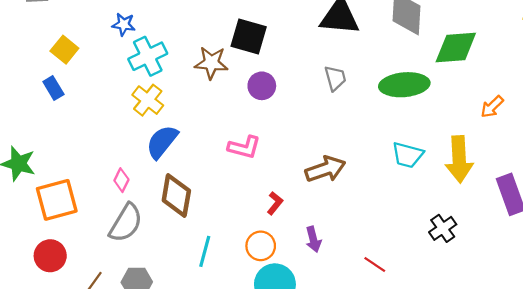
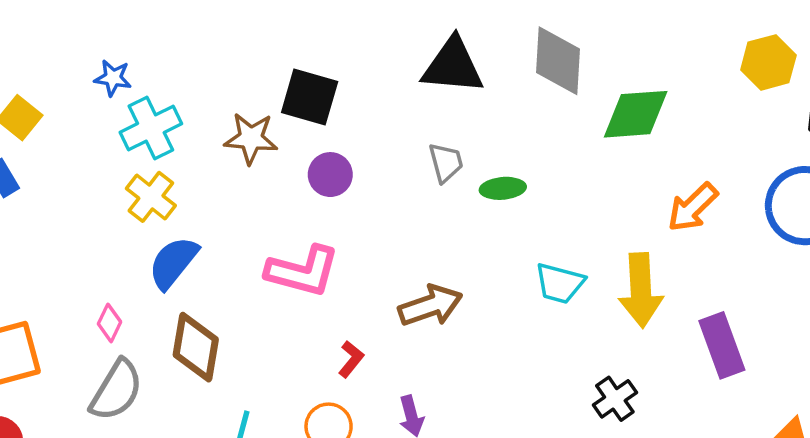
green ellipse: (404, 85) -> (503, 188), moved, size x0.6
orange arrow: (492, 107) -> (693, 207), size x1.4
pink L-shape: (244, 147) -> (303, 271), size x1.4

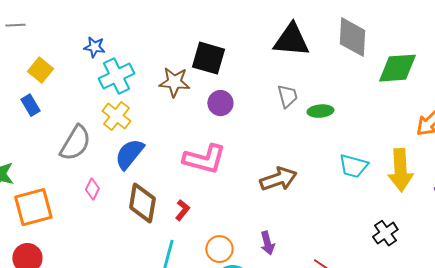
red L-shape: (351, 359) -> (182, 210), moved
gray semicircle: (116, 390) -> (75, 143), moved

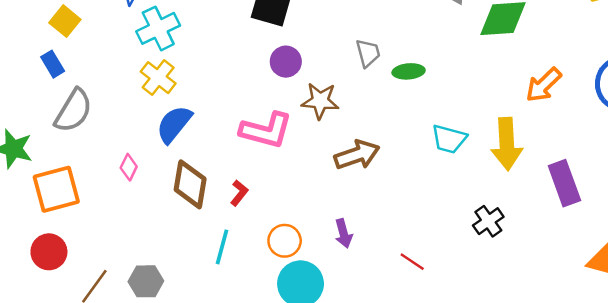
brown star: (174, 82) -> (320, 101), moved
gray semicircle: (75, 143) -> (73, 111), moved

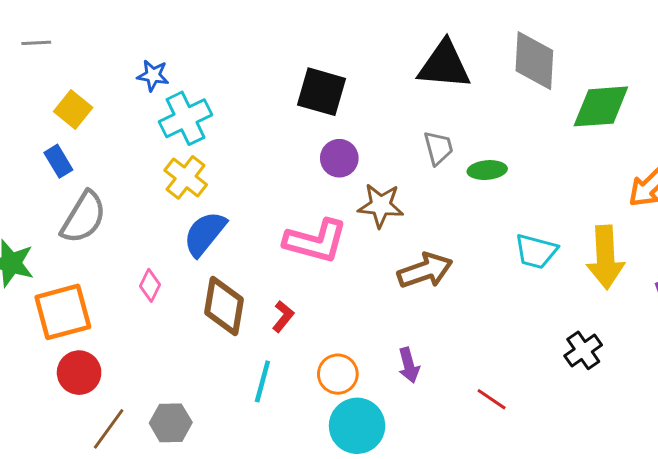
red circle: (49, 252) -> (79, 373), moved

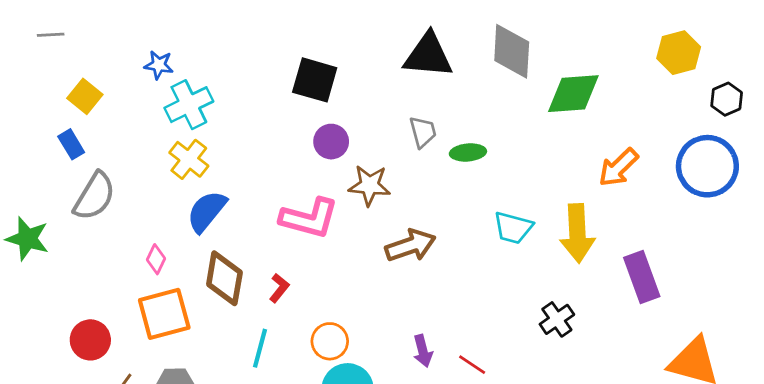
orange square: (63, 312) -> (164, 314), moved
purple arrow: (409, 365) -> (423, 351), moved

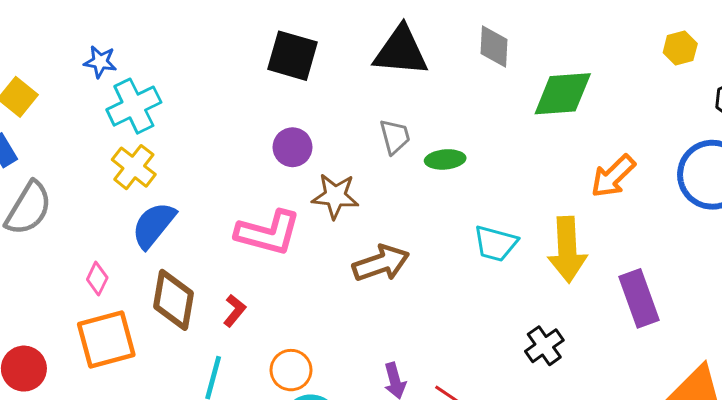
gray diamond: (512, 51) -> (494, 47), size x0.7
yellow hexagon: (679, 53) -> (680, 48), size x0.7
black square: (315, 80) -> (293, 56), moved

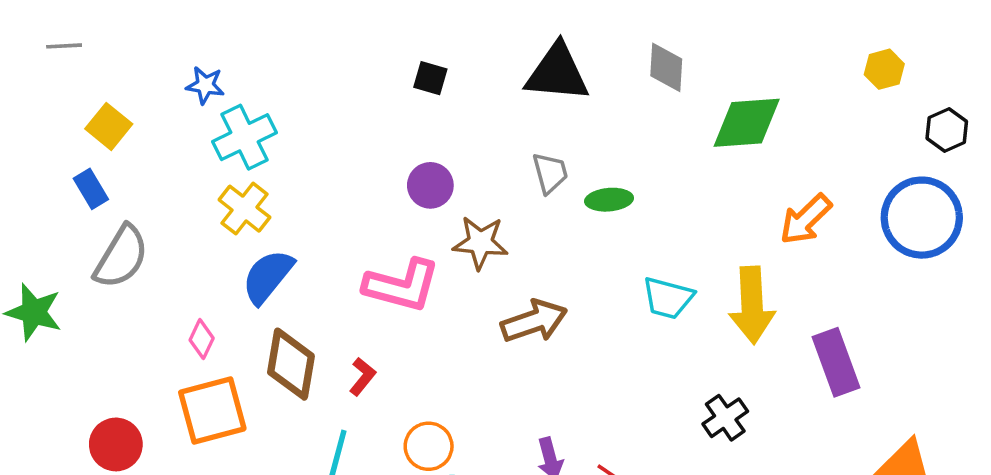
black square: (293, 56) -> (430, 78), size x0.6

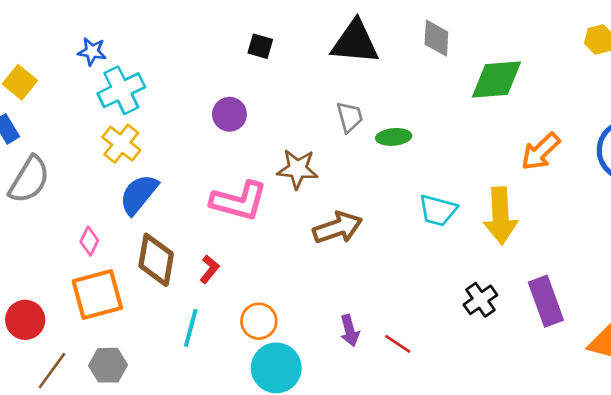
purple circle: (430, 185) -> (229, 114), moved
purple rectangle: (836, 362) -> (546, 301), moved

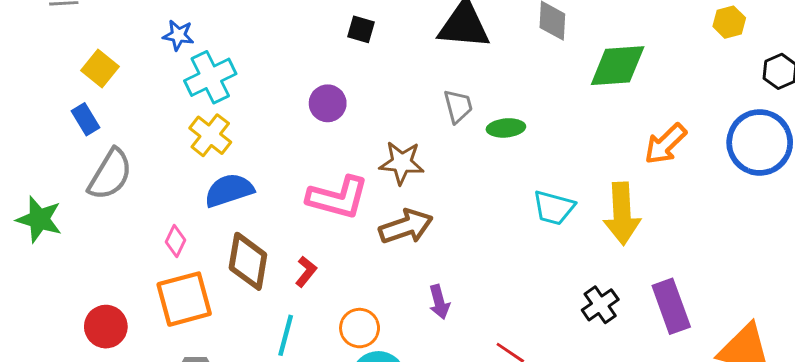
blue semicircle: (139, 194) -> (229, 190), turned 33
brown arrow: (338, 228) -> (406, 227), moved
purple arrow: (350, 331) -> (439, 302), moved

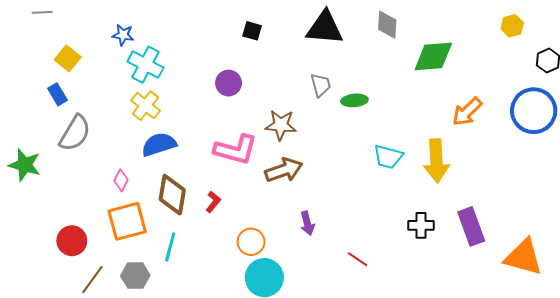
cyan cross: (210, 77) -> (146, 65), turned -36
black cross: (600, 305) -> (421, 225), turned 35
cyan line: (286, 335) -> (170, 247), moved

